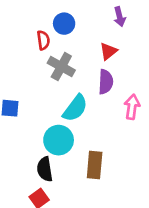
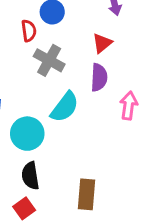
cyan circle: (59, 140) -> (27, 134), moved
brown rectangle: (95, 165) -> (87, 194), moved

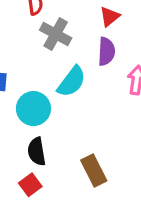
brown rectangle: (87, 194) -> (94, 170), turned -32

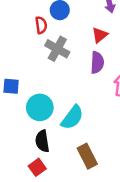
cyan semicircle: (72, 82) -> (72, 117), moved

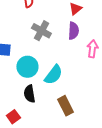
gray cross: (57, 49) -> (41, 31), moved
red square: (37, 167) -> (13, 117), moved

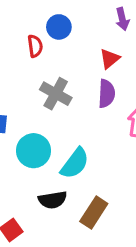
black semicircle: (29, 94) -> (53, 200), moved, turned -90
brown rectangle: (65, 106) -> (94, 213), turned 60

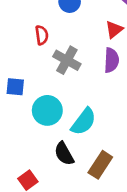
red semicircle: (35, 46) -> (42, 35), moved
black semicircle: (53, 200) -> (64, 154), turned 70

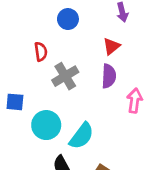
gray cross: (67, 60) -> (65, 76), turned 30

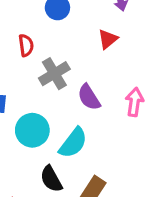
purple semicircle: (109, 76) -> (89, 97), moved, turned 145

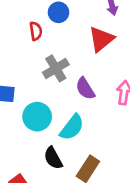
red triangle: (108, 39) -> (101, 39), size x1.5
red semicircle: (26, 45) -> (36, 31), moved

